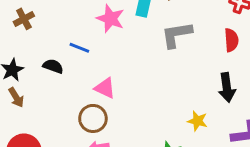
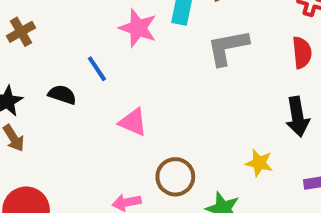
blue line: (79, 48) -> (97, 69), turned 36
brown circle: (93, 118) -> (175, 177), moved

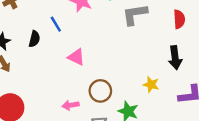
black semicircle: (62, 95) -> (34, 39), turned 84

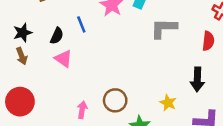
pink triangle: (76, 57) -> (63, 59), moved
pink arrow: (71, 105) -> (82, 110), turned 98

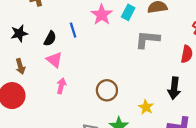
brown arrow: (22, 56) -> (20, 66), moved
brown circle: (115, 100) -> (107, 90), moved
pink arrow: (82, 110) -> (61, 86), moved

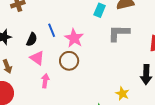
pink star: (102, 15) -> (74, 38), moved
brown circle: (107, 90) -> (69, 61), moved

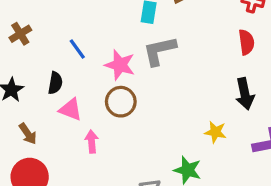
blue line: (52, 30) -> (77, 49), moved
gray L-shape: (119, 33) -> (159, 51), moved

